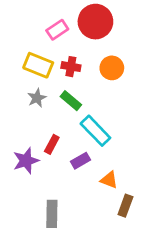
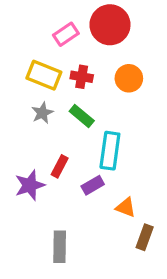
cyan rectangle: (95, 131) -> (110, 151), turned 52

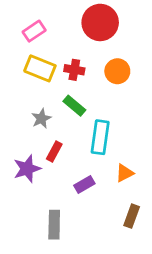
pink rectangle: (66, 34) -> (34, 31), moved
gray star: (42, 113) -> (41, 119), moved
purple rectangle: (93, 185) -> (84, 184), moved
orange triangle: (126, 207) -> (125, 173), moved, turned -48

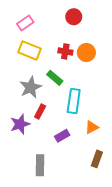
red circle: (100, 22) -> (74, 17), size x0.6
red cross: (74, 70) -> (65, 51), moved
gray star: (41, 119) -> (31, 87), size x1.5

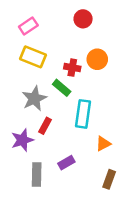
red cross: (65, 51) -> (72, 68), moved
purple rectangle: (62, 136) -> (66, 163), moved
gray rectangle: (40, 165) -> (37, 175), moved

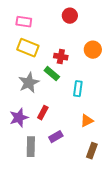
pink rectangle: (28, 26) -> (24, 22), turned 42
orange circle: (97, 59) -> (93, 50), moved
cyan rectangle: (83, 114) -> (78, 89), moved, size x0.7
red rectangle: (45, 126) -> (43, 113), moved

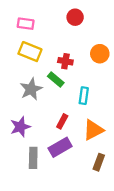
red rectangle: (43, 113) -> (62, 121), moved
orange triangle: (87, 121) -> (93, 130), size x1.5
purple rectangle: (56, 137) -> (60, 147), size x1.5

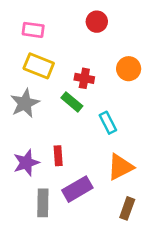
gray star: (31, 89) -> (25, 103), moved
cyan rectangle: (84, 96) -> (108, 123), turned -35
red rectangle: (62, 121) -> (58, 156), moved, turned -32

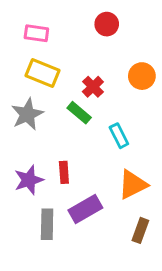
red cross: (84, 78) -> (93, 87), turned 36

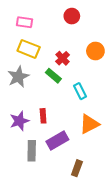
brown rectangle: (140, 230) -> (77, 168), moved

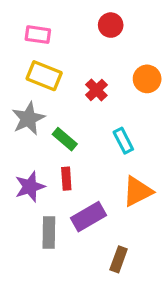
green rectangle: (53, 76) -> (65, 139), moved

